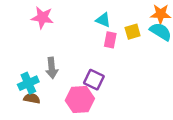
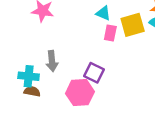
yellow square: (133, 32) -> (133, 25), size x1.5
cyan cross: (28, 83) -> (29, 76), turned 30

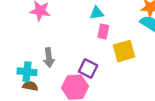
cyan triangle: (103, 13) -> (97, 13), turned -32
yellow square: (133, 25) -> (124, 51), moved

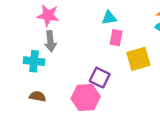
gray arrow: (49, 58) -> (50, 41), moved
cyan cross: (27, 72) -> (34, 61), moved

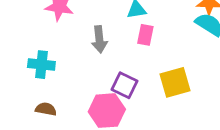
gray arrow: (50, 41) -> (99, 39), moved
yellow square: (138, 59) -> (175, 82), moved

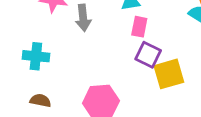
gray arrow: (99, 39) -> (83, 18), moved
purple square: (125, 85) -> (148, 55), moved

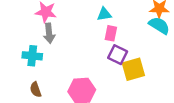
gray arrow: (83, 18) -> (49, 33), moved
brown semicircle: (40, 101) -> (36, 90), turned -120

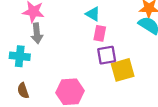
cyan triangle: (104, 14) -> (93, 14), turned 40
purple square: (118, 55) -> (107, 55), turned -36

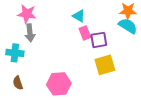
pink rectangle: (100, 33) -> (85, 33), turned -32
purple square: (107, 55) -> (99, 40), moved

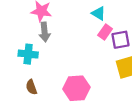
pink rectangle: (85, 33) -> (105, 32), turned 56

